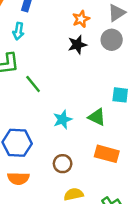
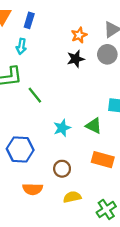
orange semicircle: (18, 178) -> (33, 189), moved

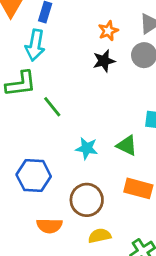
cyan arrow: (21, 46) -> (35, 45), size x1.5
cyan star: (62, 128) -> (87, 148), turned 30
brown circle: (62, 169) -> (87, 200), size x1.5

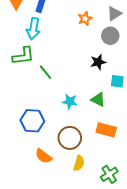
black star: (104, 61) -> (98, 62), moved
orange semicircle: (49, 226) -> (44, 156), turned 36
yellow semicircle: (100, 236) -> (79, 163), turned 119

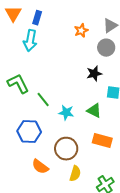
green L-shape: (23, 56) -> (18, 84), moved, turned -110
green line: (46, 72) -> (43, 100), moved

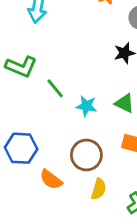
green L-shape: (18, 84) -> (21, 67), turned 140
blue hexagon: (29, 132) -> (21, 148), moved

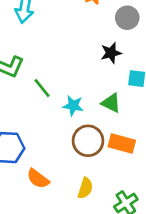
brown circle: (86, 155) -> (88, 141), moved

